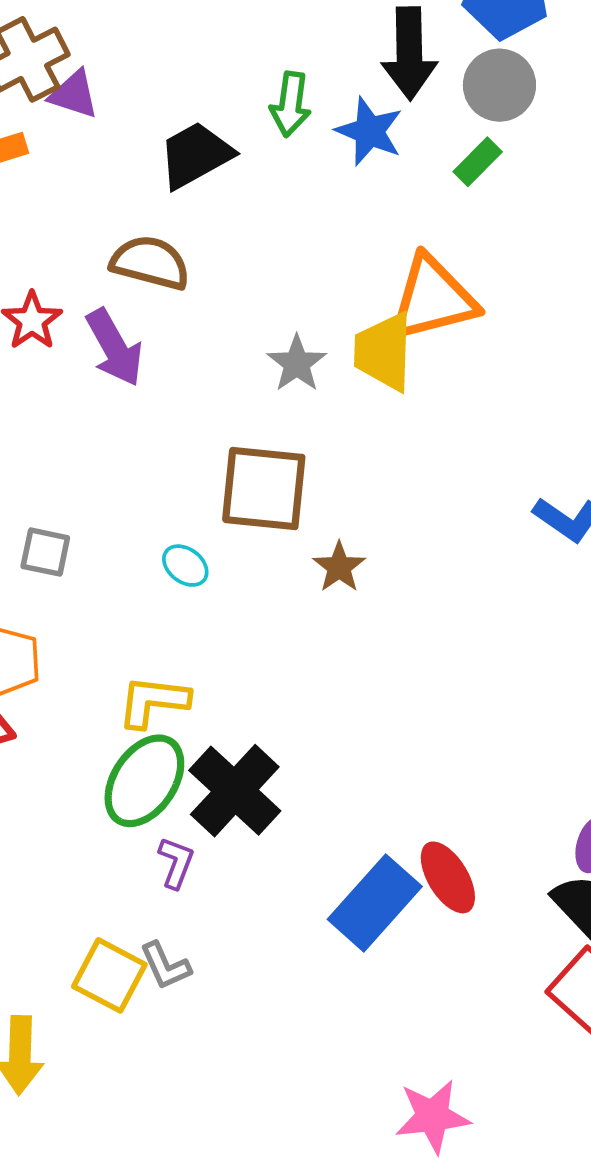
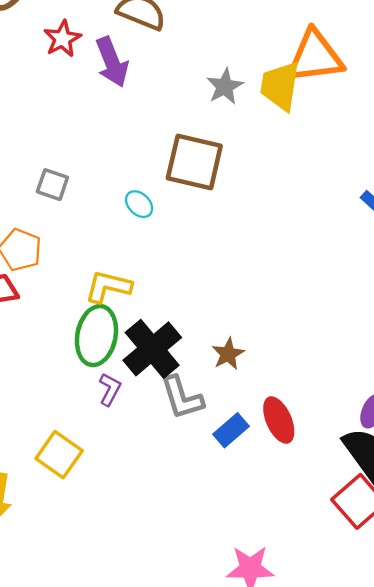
brown star: (339, 567) -> (228, 354), moved
green ellipse: (144, 781) -> (96, 336), turned -30
blue rectangle: (375, 903) -> (231, 430), size x0.6
gray L-shape: (165, 966) -> (182, 398), moved, size x1.4

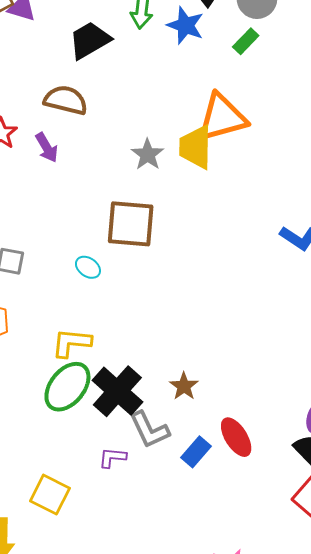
purple arrow: (112, 62) -> (47, 147), size x0.7
green ellipse: (96, 336) -> (67, 387), turned 36
purple L-shape: (110, 389) -> (112, 458), moved, turned -104

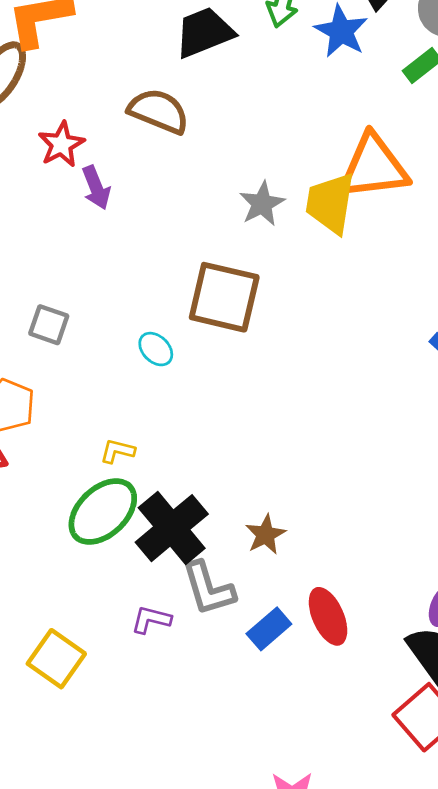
purple arrow: (47, 147) -> (96, 188), moved
yellow L-shape: (72, 343) -> (117, 451), size x0.6

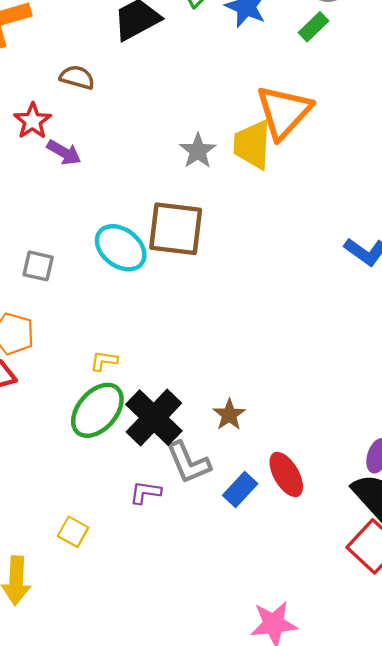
brown semicircle: (159, 111) -> (77, 77), moved, size x0.7
orange triangle: (374, 167) -> (284, 112), turned -34
purple arrow: (96, 188) -> (64, 152), turned -32
cyan ellipse: (156, 349) -> (121, 248), moved, size x1.8
yellow square: (56, 659) -> (73, 532), size x0.7

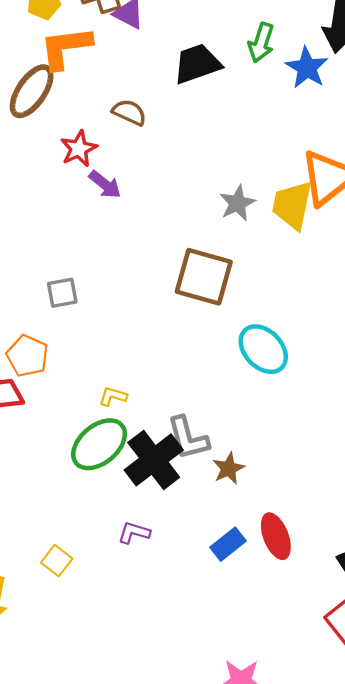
cyan ellipse: (121, 248) -> (263, 349), moved
gray square: (38, 266) -> (62, 293), turned -32
gray L-shape: (188, 463) -> (188, 438), moved

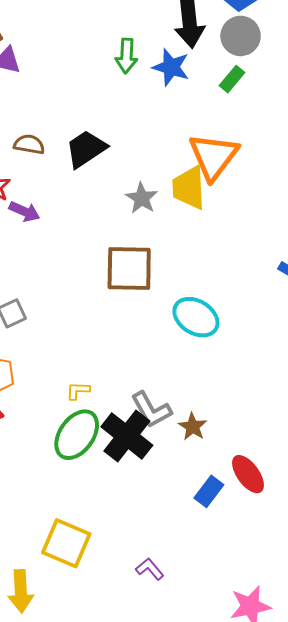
black trapezoid: (197, 64) -> (86, 149), moved
purple L-shape: (134, 533) -> (150, 569), moved, turned 48
yellow square: (57, 561) -> (66, 543), size x1.8

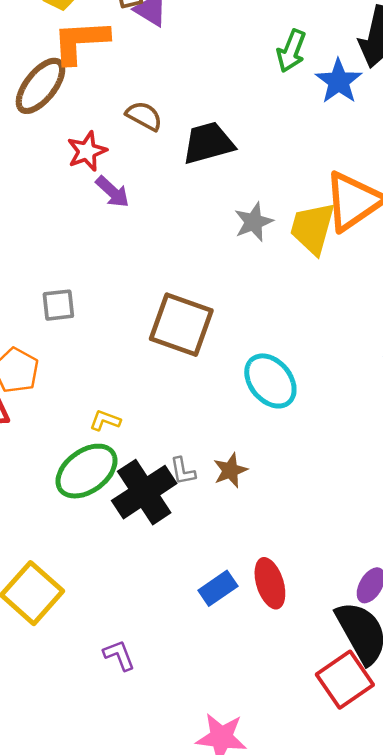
brown square: (129, 268) -> (181, 325), moved
gray L-shape: (151, 410) -> (183, 471), size x0.6
brown star: (193, 427) -> (230, 470), moved

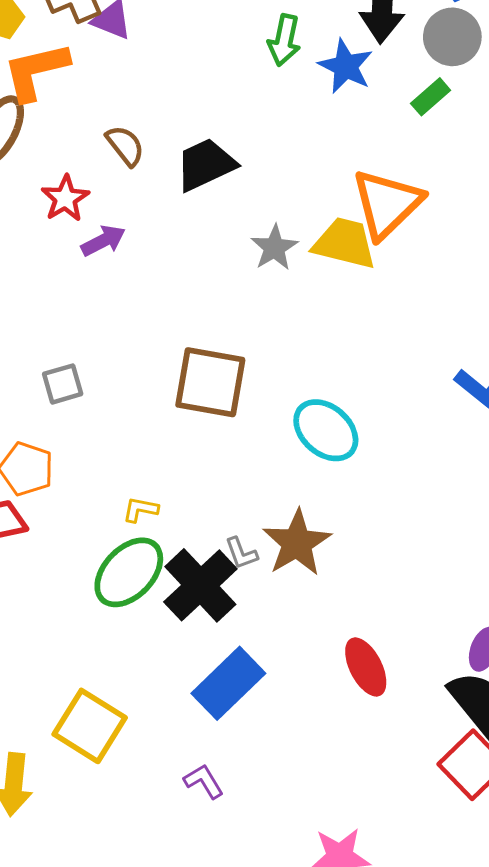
brown semicircle: (144, 116) -> (125, 146), turned 33
purple arrow: (113, 192) -> (103, 241), turned -60
yellow trapezoid: (313, 228) -> (345, 243), turned 98
brown star: (230, 470) -> (297, 543), size x1.6
blue rectangle: (218, 588) -> (228, 683), moved, size x1.6

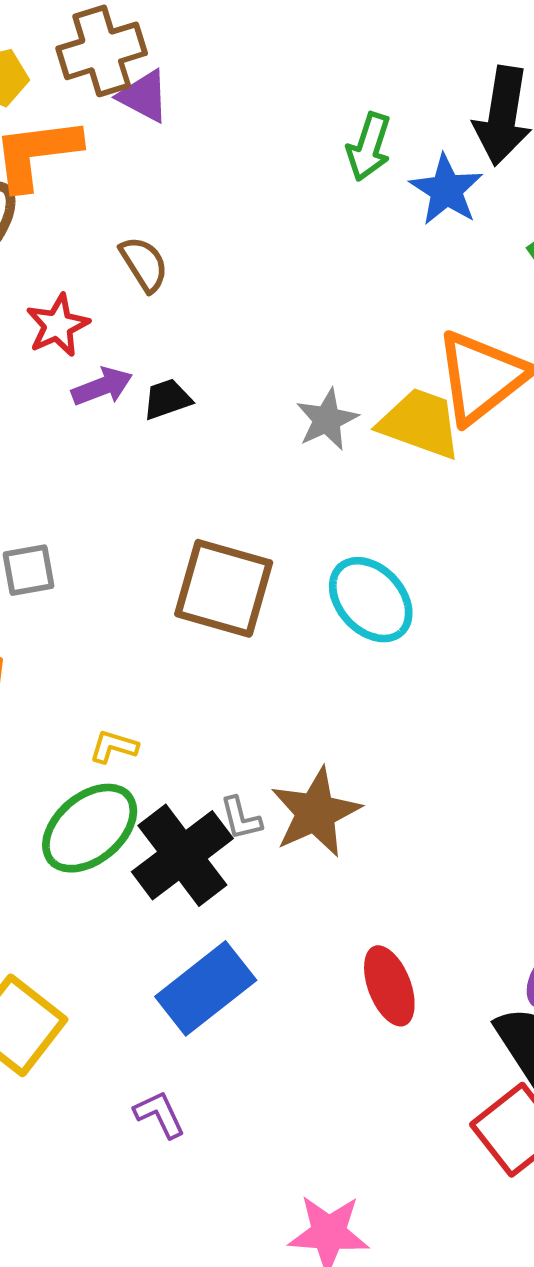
black trapezoid: (206, 164) -> (167, 399), moved, size x0.6
cyan ellipse: (326, 430) -> (371, 600), moved

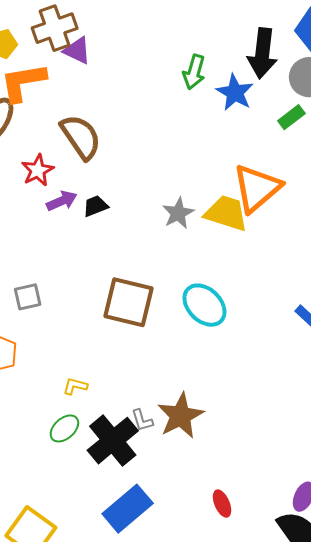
brown semicircle: (144, 264) -> (81, 137), size x1.6
green ellipse: (90, 828) -> (64, 428), size x0.6
red ellipse: (389, 986) -> (222, 504), size x0.7

